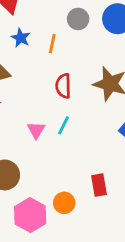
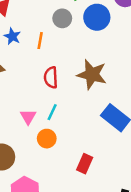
red rectangle: (99, 185) -> (85, 164), turned 36
orange circle: (64, 203) -> (47, 139), moved

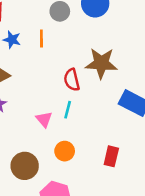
red semicircle: (51, 77) -> (72, 80), moved
orange circle: (47, 139) -> (65, 151), moved

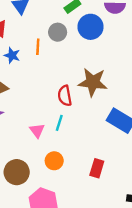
orange line: (41, 39) -> (38, 47), moved

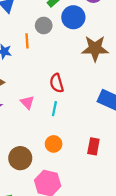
brown star: (93, 82) -> (95, 48), moved
pink triangle: (37, 130) -> (27, 102), moved

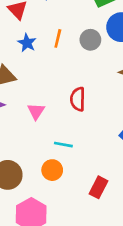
gray circle: (44, 25) -> (90, 40), moved
cyan line: (54, 109) -> (63, 145), moved, turned 72

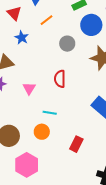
orange line: (58, 38) -> (47, 20), moved, turned 40
gray circle: (90, 40) -> (67, 44), moved

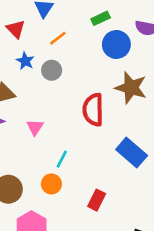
gray circle: (67, 44) -> (52, 70), moved
red semicircle: (60, 79) -> (93, 110), moved, size x1.4
cyan line: (50, 113) -> (62, 159), turned -72

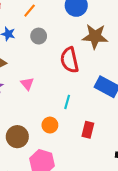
gray circle: (52, 70) -> (39, 36), moved
cyan line: (62, 159) -> (67, 102), moved

